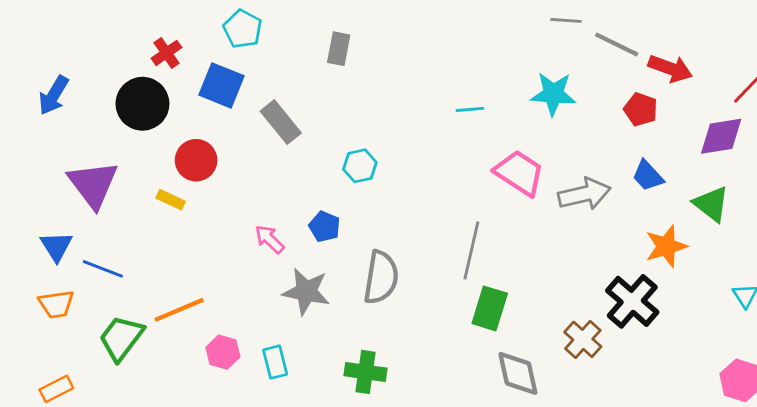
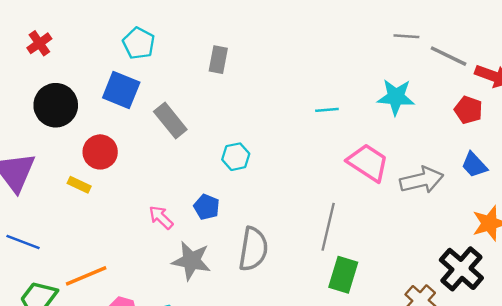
red cross: (166, 53) -> (39, 43), moved

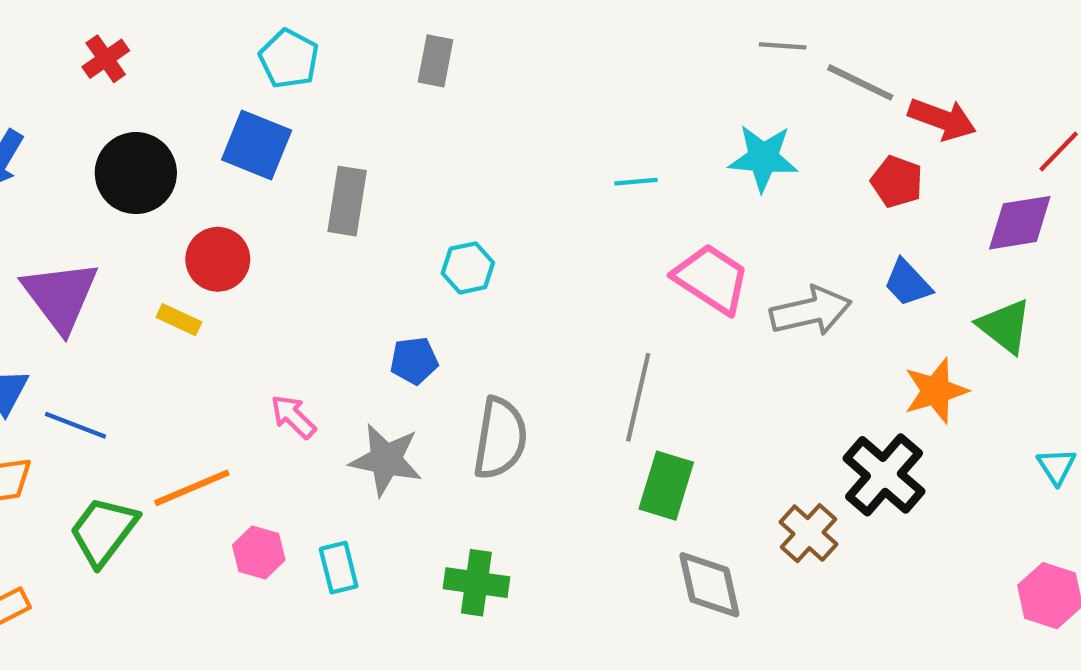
gray rectangle: (218, 60) -> (436, 61), moved
gray rectangle: (170, 120) -> (347, 201), turned 48
blue pentagon: (207, 207) -> (414, 361), turned -30
pink arrow: (161, 217) -> (293, 417), moved

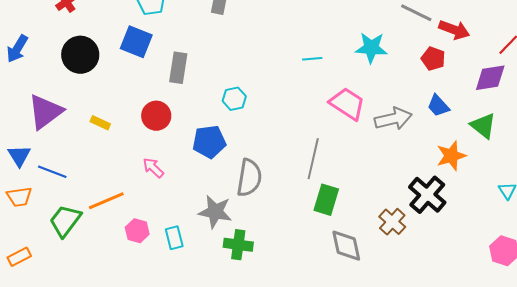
red circle: (218, 259) -> (156, 116), moved
purple triangle: (60, 296) -> (45, 112), turned 30
blue pentagon: (414, 361) -> (209, 142), size x1.5
gray star: (386, 460) -> (215, 212), moved

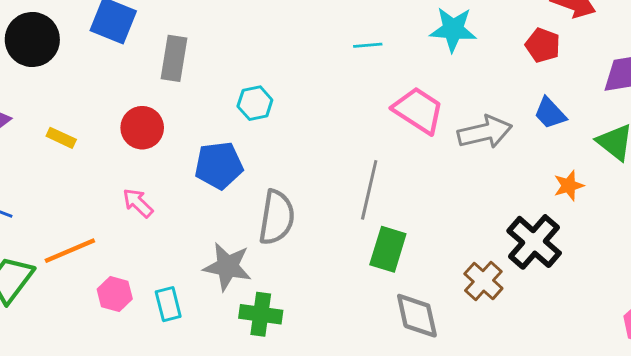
orange star: (451, 156) -> (569, 186), size x0.7

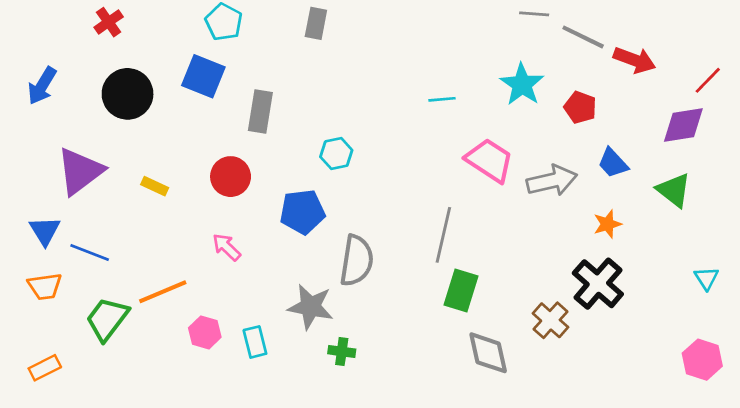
cyan star: (453, 29) -> (522, 84), turned 30
red pentagon: (543, 45) -> (580, 107), moved
orange star: (569, 186) -> (607, 224), moved
green cross: (261, 314) -> (342, 351), size x0.7

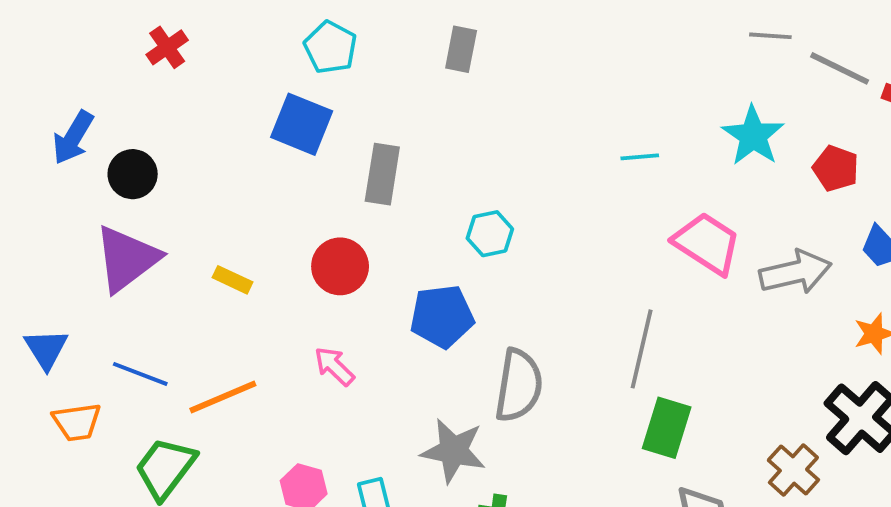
black circle: (128, 94) -> (133, 174), moved, size x0.7
blue triangle: (45, 231) -> (46, 349), moved
orange line: (163, 292) -> (223, 397), moved

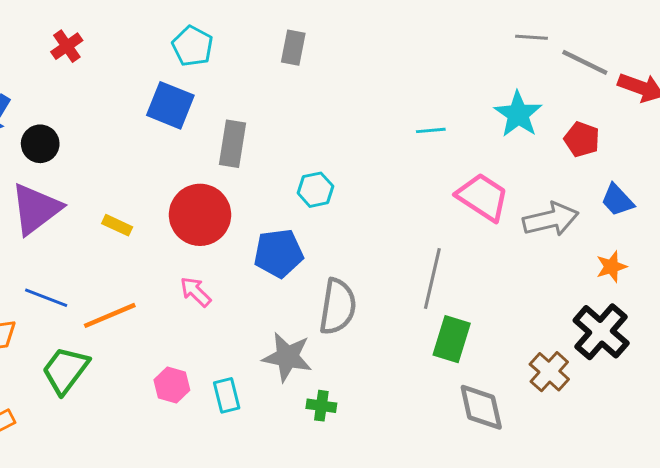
red circle: (340, 266) -> (200, 215), size x1.4

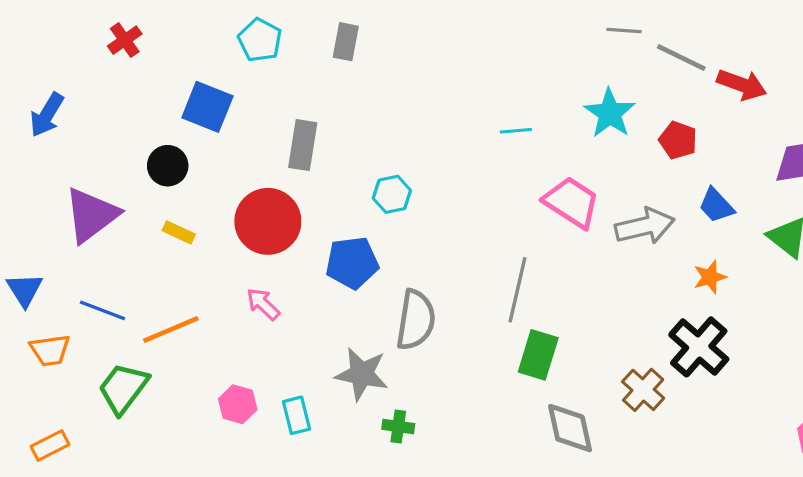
gray rectangle: (293, 48) -> (346, 42), moved
blue square: (170, 105) -> (207, 107), moved
black circle: (40, 144) -> (168, 166), moved

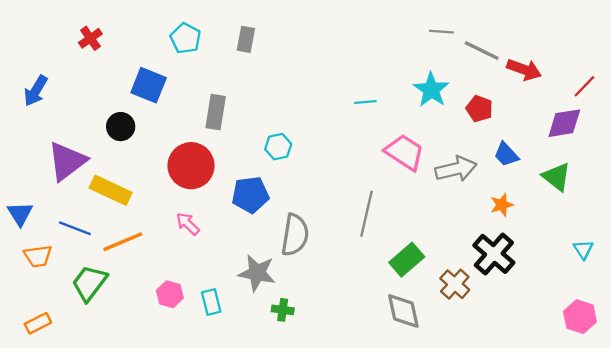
yellow rectangle: (179, 232) -> (111, 190), moved, size x1.8
green rectangle: (538, 355) -> (407, 260), moved, turned 32

